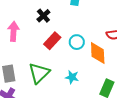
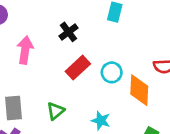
green triangle: (39, 73) -> (55, 111), size x0.6

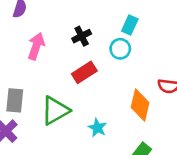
cyan circle: (112, 72) -> (120, 49), moved
green triangle: (55, 111) -> (55, 111), size x1.6

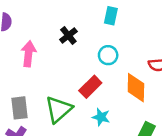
cyan circle: (120, 49) -> (108, 55), moved
red rectangle: (84, 72) -> (90, 87), moved

